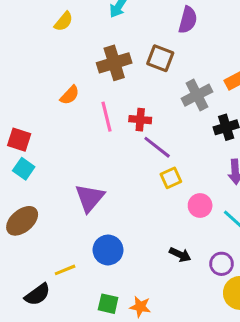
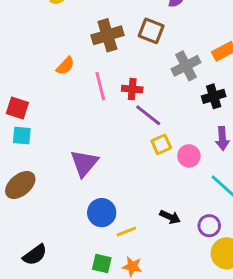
cyan square: (24, 169) -> (22, 136), turned -30
pink circle: (200, 206) -> (189, 156), moved
yellow line: (65, 270) -> (126, 231), moved

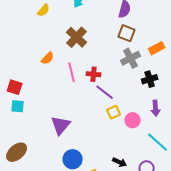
brown square: (151, 31) -> (127, 33), moved
brown cross: (107, 35) -> (77, 37), turned -30
brown ellipse: (20, 185) -> (17, 152), moved

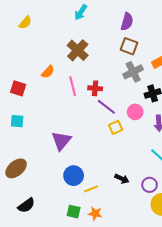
yellow semicircle: (44, 10) -> (25, 23), moved
red square: (15, 87) -> (18, 88), moved
pink circle: (133, 120) -> (135, 112), moved

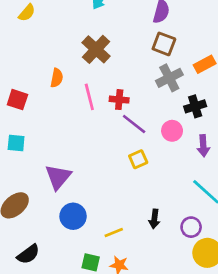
orange semicircle: (48, 72) -> (57, 78), turned -32
yellow square: (116, 127) -> (138, 159), moved
purple triangle: (61, 141) -> (58, 177), moved
blue circle: (74, 176) -> (73, 216), moved
black arrow: (122, 179) -> (154, 219), turned 72

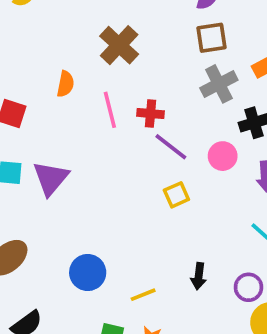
brown square: (164, 44) -> (212, 38), turned -30
purple triangle: (58, 177) -> (51, 178), moved

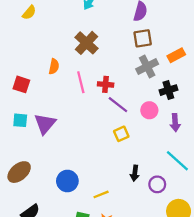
black arrow: (199, 276) -> (135, 173), moved
purple circle: (248, 287) -> (157, 184), moved

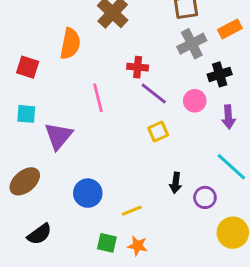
orange semicircle: (54, 66) -> (70, 44), size x1.5
pink line: (81, 82) -> (98, 98), moved
purple triangle: (45, 124) -> (58, 136), moved

